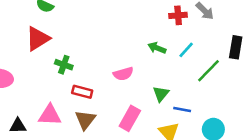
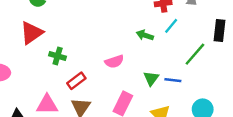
cyan line: (186, 50) -> (171, 26), moved
red rectangle: (82, 92) -> (76, 81), turned -48
blue line: (182, 109) -> (173, 80), moved

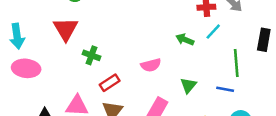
red triangle: (32, 33) -> (66, 29), turned -30
green line: (195, 54) -> (236, 63), turned -50
blue line: (173, 80) -> (225, 89), moved

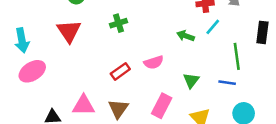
green cross: (91, 55) -> (118, 23), moved, turned -35
pink ellipse: (26, 68) -> (32, 71), turned -35
red rectangle: (110, 83) -> (120, 71), moved

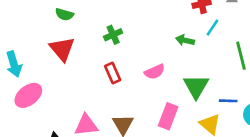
red rectangle: (120, 71) -> (113, 73), moved, turned -72
green triangle: (191, 81) -> (196, 86), size x1.5
blue line: (227, 83) -> (228, 101), moved

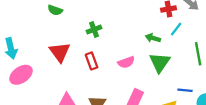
red triangle: (62, 49) -> (60, 52), moved
green triangle: (196, 86) -> (160, 62), moved

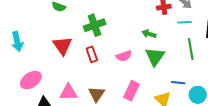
green cross: (94, 29) -> (95, 25), size x1.5
cyan line: (176, 29) -> (185, 22), moved, turned 48
pink ellipse: (21, 75) -> (31, 80), moved

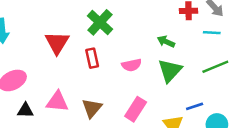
green cross: (95, 25) -> (100, 22), turned -35
green line: (191, 49) -> (215, 67), turned 70
blue line: (178, 83) -> (195, 106), turned -32

